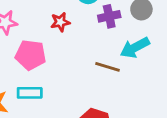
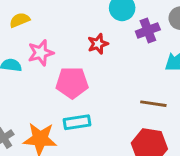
brown line: (108, 67) -> (153, 104), moved

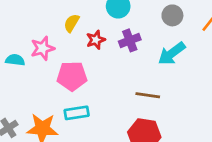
yellow semicircle: (20, 20) -> (72, 23), moved, turned -36
purple cross: (148, 30) -> (130, 40), moved

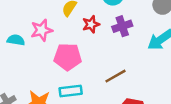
brown line: (148, 95) -> (116, 76), moved, turned -40

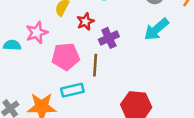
purple cross: (122, 26) -> (109, 38), moved
brown line: (116, 76) -> (95, 65), moved, turned -50

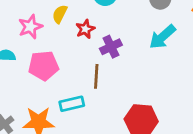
pink star: (37, 33) -> (30, 27), moved
pink pentagon: (66, 56) -> (44, 66), moved

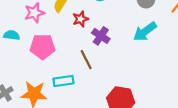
purple cross: (111, 47) -> (101, 36), turned -36
brown line: (96, 76) -> (86, 60), turned -36

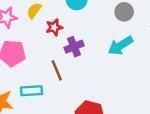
purple cross: (101, 36) -> (74, 47), turned 30

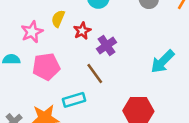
cyan arrow: (120, 46) -> (163, 62), moved

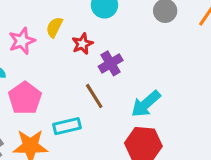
cyan arrow: (163, 62) -> (146, 104), moved
pink pentagon: (46, 67) -> (25, 98), moved, turned -30

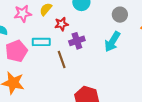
cyan arrow: (146, 104) -> (112, 42), moved, turned -30
cyan rectangle: (67, 126) -> (41, 42), moved

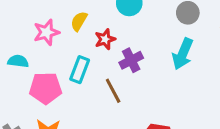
cyan rectangle: (41, 42) -> (80, 70), turned -60
pink pentagon: (16, 51) -> (46, 88), turned 30

